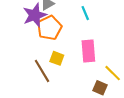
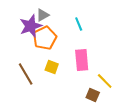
brown line: (42, 71) -> (26, 74), moved

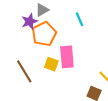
purple star: (31, 26) -> (29, 21), size x0.7
pink rectangle: (82, 60) -> (67, 57), moved

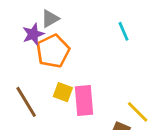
cyan line: (79, 19) -> (124, 31), moved
pink rectangle: (67, 57) -> (84, 100), moved

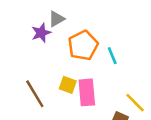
cyan line: (124, 31) -> (112, 56), moved
orange pentagon: (53, 51) -> (83, 45), moved

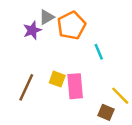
orange pentagon: (83, 45) -> (71, 26), moved
brown line: (35, 94) -> (26, 87), turned 56

